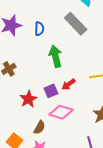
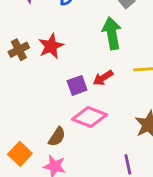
green arrow: (55, 56) -> (112, 33), moved
red star: (28, 99) -> (51, 46), moved

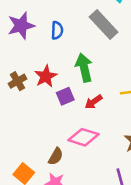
green arrow: (112, 33) -> (84, 68), moved
purple square: (77, 85) -> (65, 96), moved

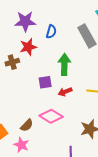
red star: (46, 76) -> (28, 47), moved

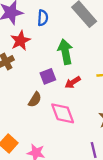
pink diamond: (51, 116) -> (63, 113), turned 50
brown semicircle: (27, 125) -> (35, 100), moved

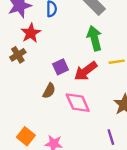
green arrow: (65, 52) -> (94, 38), moved
red arrow: (73, 82) -> (86, 71), size x1.5

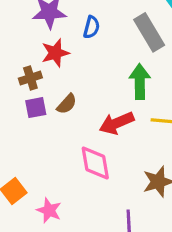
purple square: (60, 67) -> (36, 108), moved
brown semicircle: (49, 91) -> (67, 104), moved

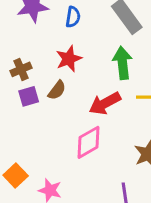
red star: (55, 53) -> (69, 59), moved
pink diamond: (95, 163) -> (89, 142), turned 76

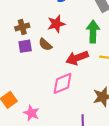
brown semicircle: (57, 90) -> (45, 45), turned 88

